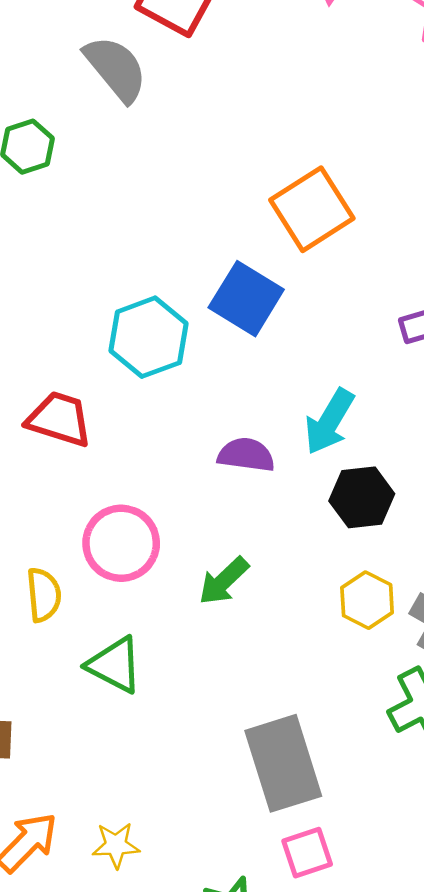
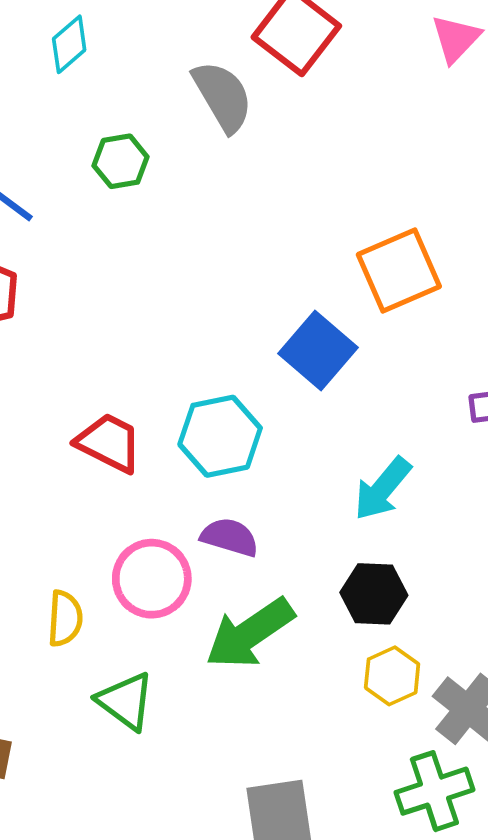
cyan hexagon: (148, 337) -> (220, 436), moved
purple semicircle: (246, 455) -> (230, 537), moved
black hexagon: (362, 497) -> (374, 594), moved
green arrow: (224, 581) -> (250, 633), size x1.6

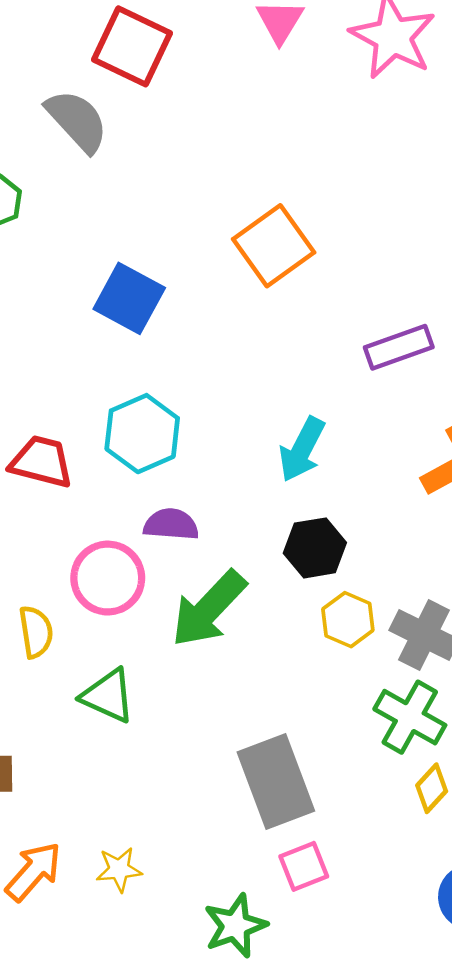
blue square: (318, 351) -> (129, 298), moved
green cross: (434, 791) -> (410, 717), turned -30

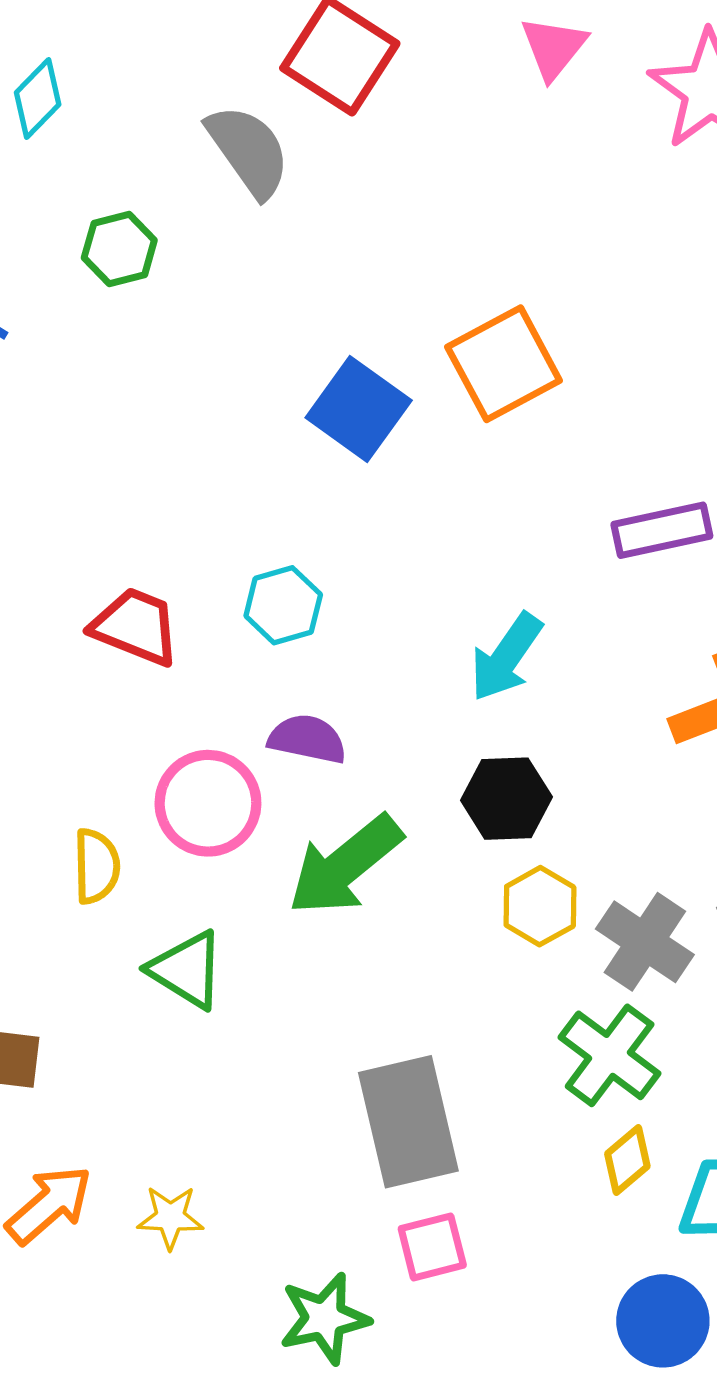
blue square: (129, 298) -> (359, 409), moved
cyan hexagon: (142, 434) -> (283, 605), size x0.7

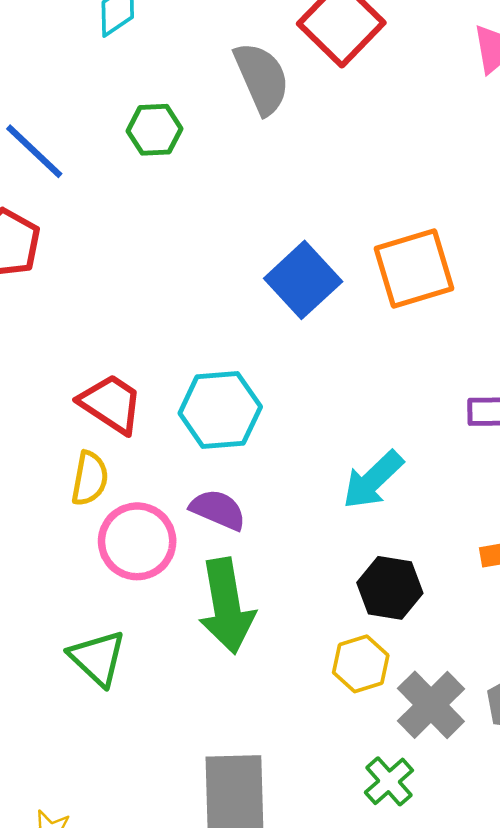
cyan hexagon: (283, 605) -> (220, 410), size x1.4
black hexagon: (506, 799) -> (390, 588), moved
green arrow: (345, 865) -> (227, 606), turned -72
yellow semicircle: (96, 866) -> (90, 478), moved
green cross: (610, 1055) -> (389, 781), size x0.7

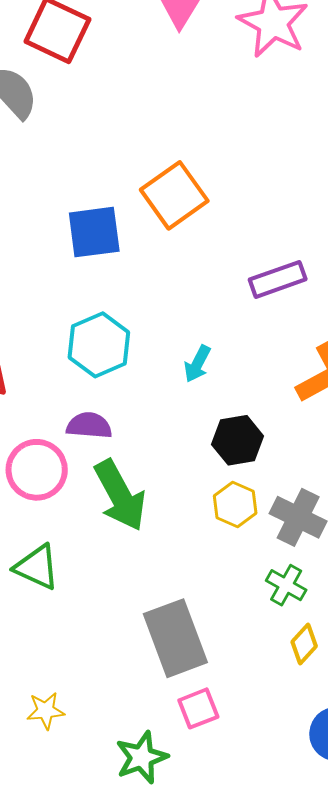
blue square: (303, 280) -> (94, 232), turned -36
cyan hexagon: (220, 410) -> (99, 345), moved
cyan arrow: (373, 480) -> (197, 364), size x0.7

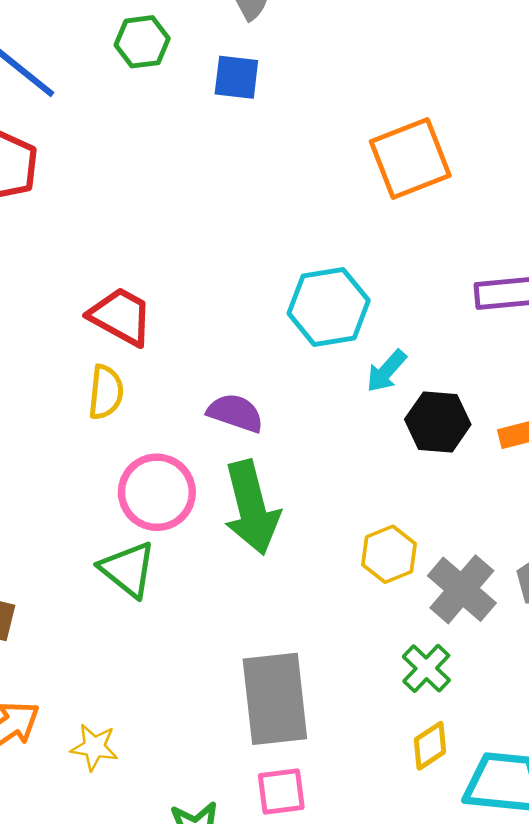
blue square: (94, 232) -> (236, 77), moved, size x0.7
cyan hexagon: (99, 345) -> (329, 307), moved
black hexagon: (238, 440) -> (438, 422), moved
pink circle: (37, 470) -> (157, 492), moved

